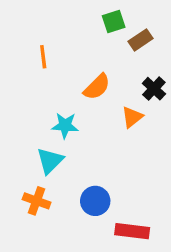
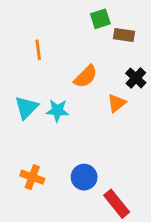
brown rectangle: (140, 40) -> (124, 35), turned 42
cyan triangle: (50, 161) -> (26, 108), moved
red rectangle: (132, 231) -> (117, 204), turned 44

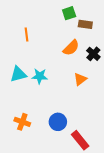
orange semicircle: (86, 76) -> (71, 48), moved
orange triangle: (117, 103) -> (80, 79), moved
cyan triangle: (26, 108) -> (18, 74), turned 30

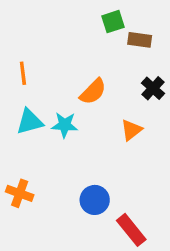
orange line: (26, 35) -> (23, 73), moved
orange semicircle: (71, 48) -> (93, 92), moved
orange cross: (22, 122) -> (20, 193), moved

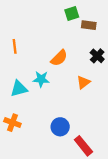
cyan triangle: (30, 122) -> (19, 89), moved

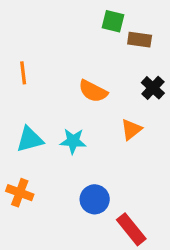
green square: (72, 14) -> (113, 21), turned 32
orange semicircle: (59, 58) -> (93, 91), turned 72
cyan star: (41, 79) -> (73, 141), moved

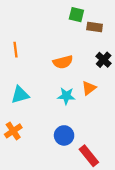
orange semicircle: (93, 91) -> (63, 62), turned -42
cyan star: (73, 141) -> (66, 96), moved
orange cross: (20, 193) -> (13, 131), turned 36

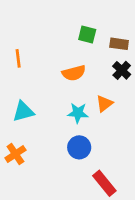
green square: (76, 15) -> (87, 34), moved
brown rectangle: (95, 27) -> (119, 44), moved
blue circle: (64, 135) -> (79, 147), moved

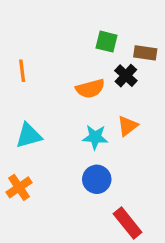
black cross: (122, 70) -> (126, 76), moved

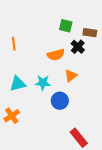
orange triangle: (128, 126) -> (71, 76), moved
cyan star: (95, 137) -> (43, 83), moved
blue circle: (97, 179) -> (60, 101), moved

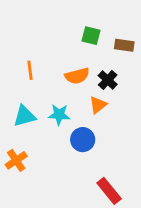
orange line: (14, 44) -> (30, 70), moved
black cross: (78, 47) -> (108, 80), moved

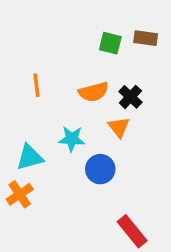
brown rectangle: (124, 45) -> (146, 38), moved
orange triangle: (98, 105) -> (119, 127), turned -30
cyan triangle: (24, 116) -> (30, 157), moved

